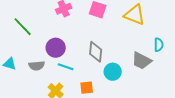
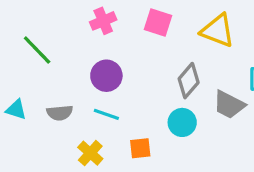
purple circle: (56, 48) -> (106, 76), moved
gray diamond: (96, 52) -> (189, 81), moved, turned 35

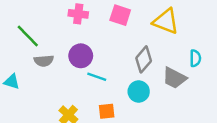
pink cross: (103, 21) -> (78, 14), turned 30
gray semicircle: (60, 113) -> (44, 61), moved
cyan line: (106, 114) -> (97, 77), moved

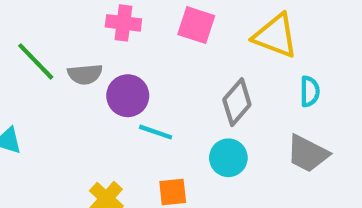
cyan semicircle: (195, 58) -> (310, 91), moved
gray semicircle: (44, 61) -> (85, 74), moved
gray trapezoid: (174, 78) -> (308, 153), moved

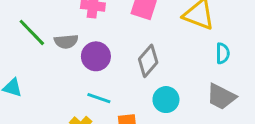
gray diamond: (237, 102) -> (148, 61), moved
cyan line: (156, 132) -> (99, 98), moved

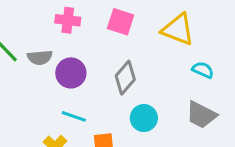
cyan semicircle: (223, 53) -> (203, 70), turned -66

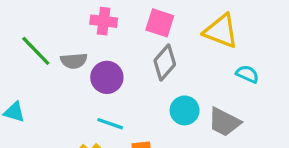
gray diamond: (125, 78) -> (165, 62), moved
gray trapezoid: (201, 115) -> (224, 122), moved
cyan circle: (144, 118) -> (185, 110), moved

